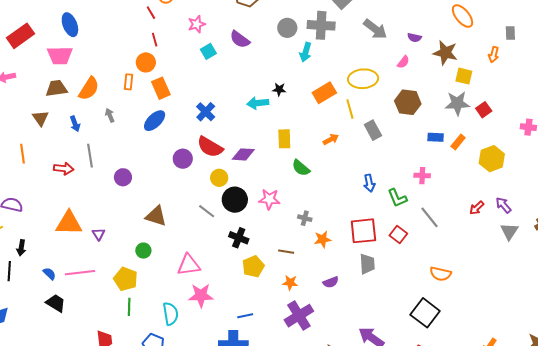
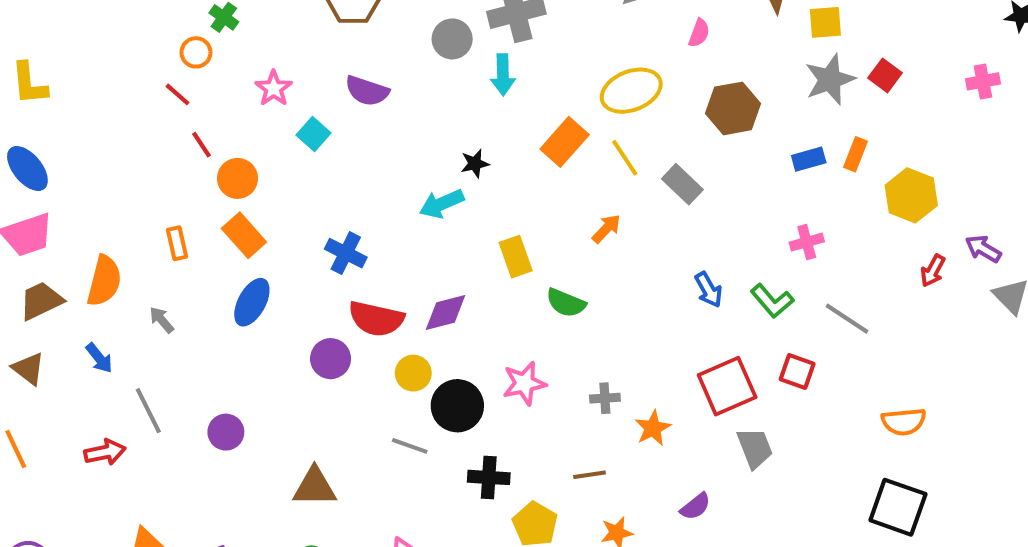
orange circle: (146, 62) -> (238, 178), moved
yellow hexagon: (492, 159) -> (911, 195), moved

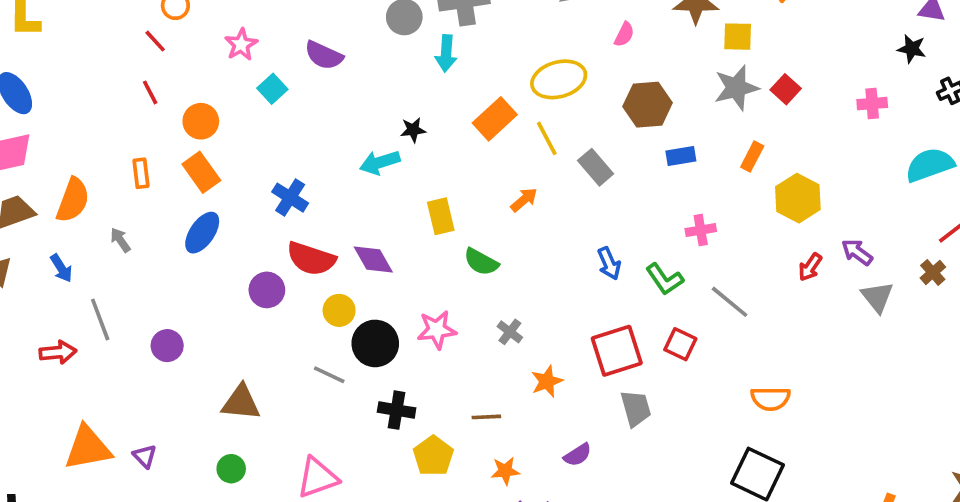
red line: (201, 145) -> (150, 92), moved
blue rectangle: (809, 159) -> (681, 156), moved
purple diamond: (445, 313) -> (373, 260), turned 69
gray cross: (605, 398) -> (510, 332), moved, turned 35

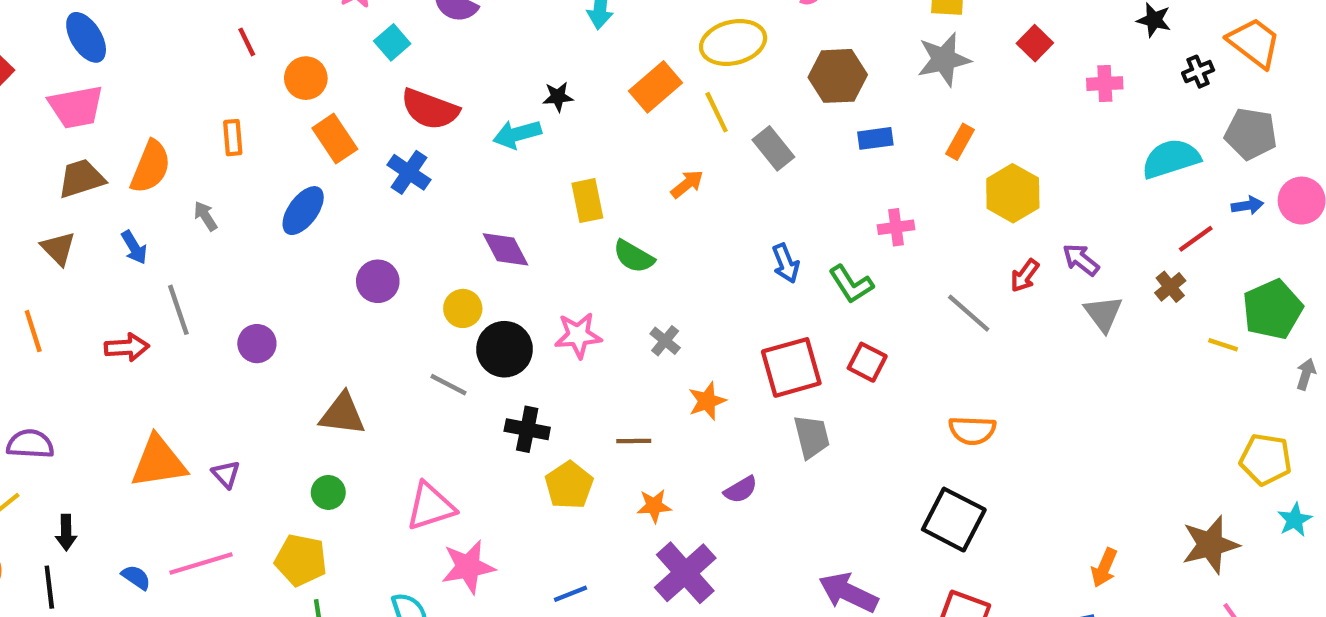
red square: (786, 89) -> (1035, 43), moved
orange rectangle: (201, 172) -> (335, 139), moved
red semicircle: (311, 259) -> (430, 109), moved
gray line: (730, 302) -> (969, 313), moved

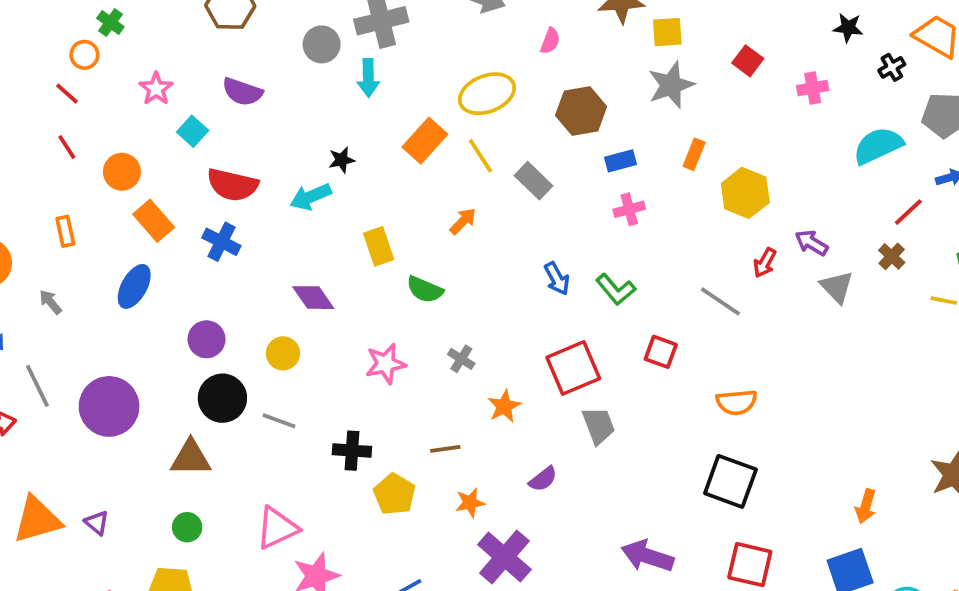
pink cross: (896, 227) -> (629, 209), moved
purple circle: (257, 344) -> (109, 406), size x1.8
black circle: (505, 349) -> (222, 398), moved
red square: (867, 362) -> (661, 352), moved

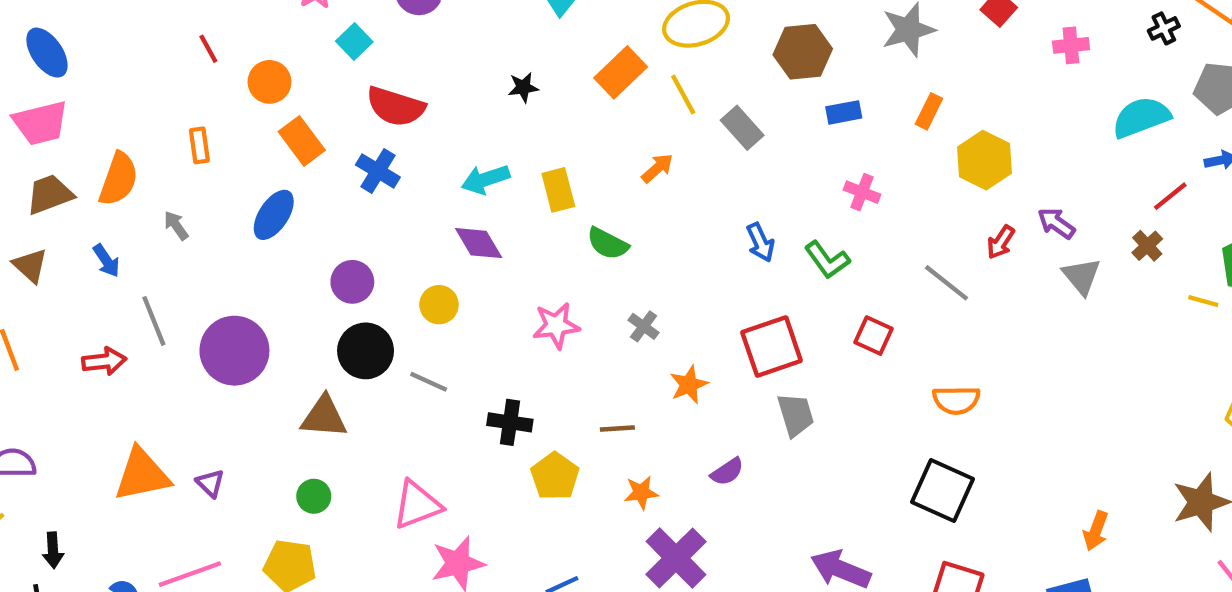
cyan arrow: (311, 197) -> (485, 179), moved
pink cross: (629, 209) -> (862, 192), moved, turned 32

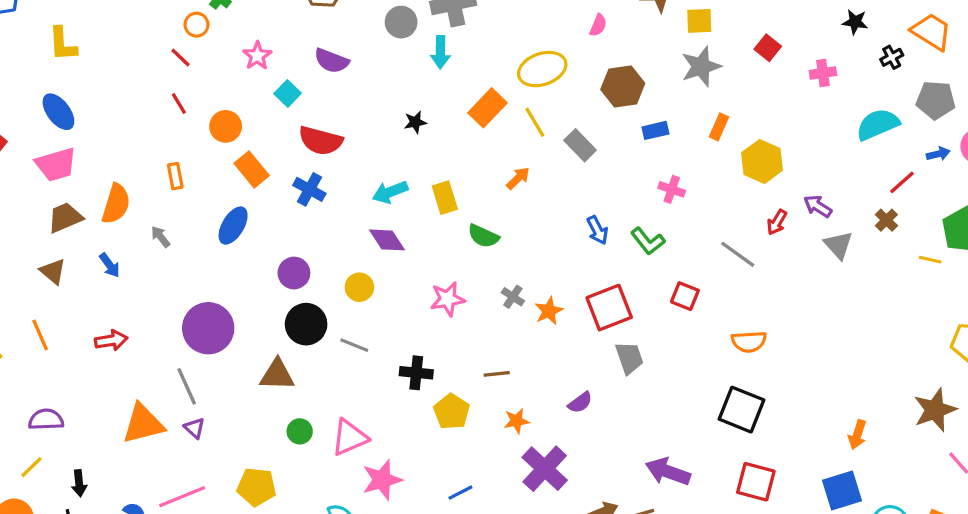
gray line: (154, 321) -> (187, 386), moved
orange star: (689, 385) -> (549, 311), moved
green circle: (314, 496) -> (300, 431), moved

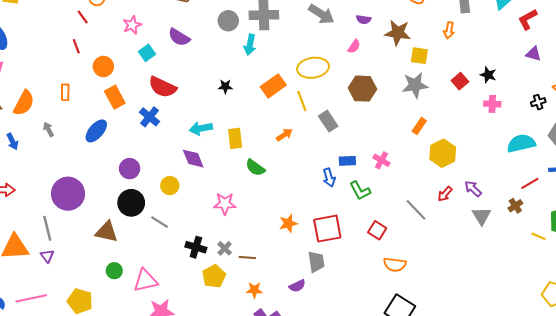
black star: (855, 22) -> (488, 75), moved
blue rectangle: (655, 130) -> (347, 161), moved
gray cross: (513, 297) -> (225, 248), moved
orange semicircle: (749, 342) -> (395, 265), moved
gray trapezoid: (629, 358) -> (316, 262), moved

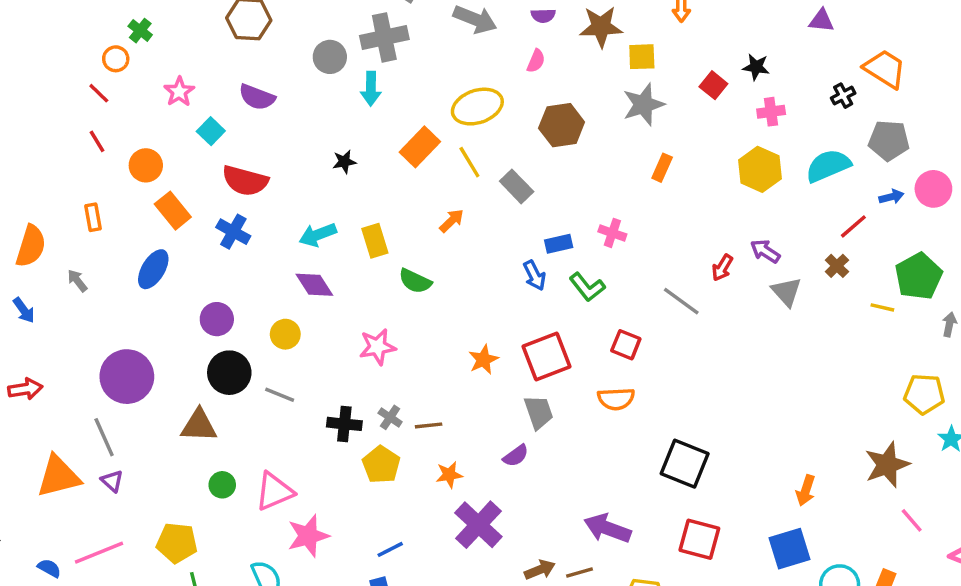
yellow hexagon: (443, 153) -> (760, 169), moved
orange semicircle: (395, 265) -> (616, 399), moved

